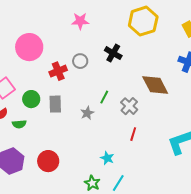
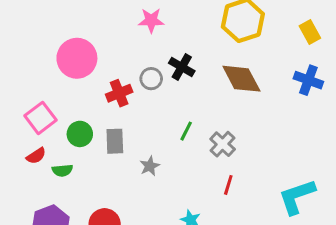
black cross: (113, 53) -> (182, 67), moved
brown diamond: (155, 85) -> (241, 79), moved
gray star: (87, 113) -> (150, 166), moved

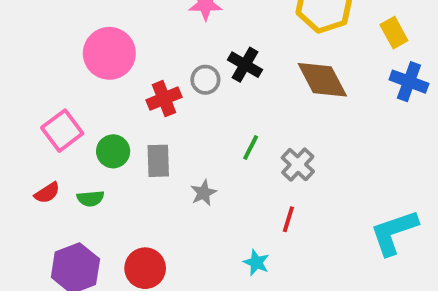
yellow rectangle: (310, 32) -> (394, 33), moved
red semicircle: (36, 156) -> (47, 193), moved
red line: (228, 185) -> (288, 219), moved

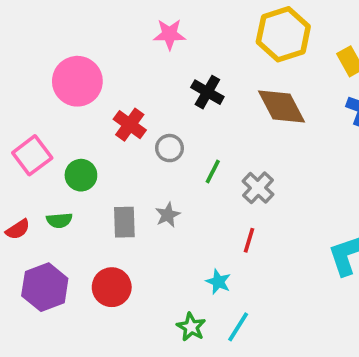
gray circle: (205, 80) -> (169, 148), moved
red cross: (164, 99) -> (130, 125), turned -32
gray rectangle: (158, 161) -> (124, 222), moved
red semicircle: (47, 193) -> (18, 229), moved

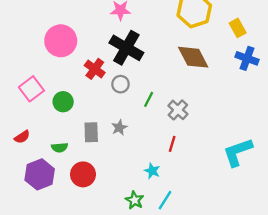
black cross: (207, 92) -> (126, 48), moved, size x1.6
green semicircle: (59, 220) -> (60, 147), moved

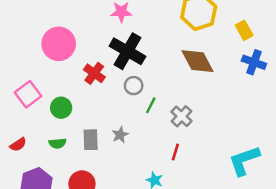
gray circle: (120, 84) -> (134, 86), moved
green semicircle: (60, 147) -> (57, 143), moved

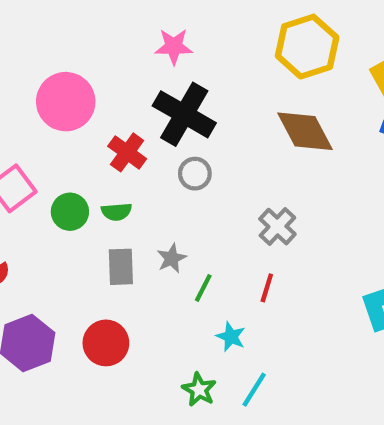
green line: (151, 105) -> (203, 288), moved
green semicircle: (57, 143) -> (117, 212), moved

